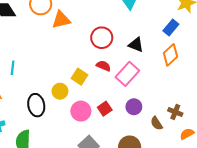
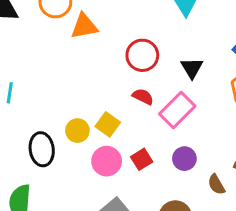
black triangle: (136, 45) -> (192, 68), turned 35
yellow square: (79, 77) -> (108, 124), moved

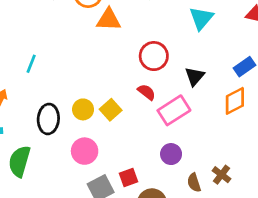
red square: (142, 159) -> (129, 178), moved
pink circle: (107, 161) -> (85, 151), moved

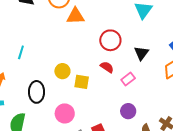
yellow circle: (83, 109) -> (62, 71), moved
yellow square: (111, 110) -> (82, 82), turned -35
pink rectangle: (174, 110) -> (128, 79), size x0.6

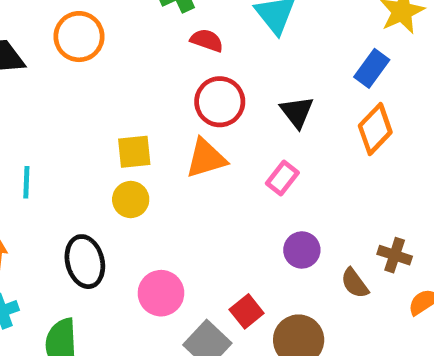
orange triangle: (75, 16) -> (206, 158), moved
red semicircle: (107, 67) -> (207, 40), moved
yellow square: (82, 82) -> (134, 152), moved

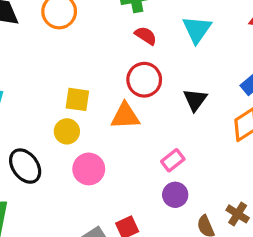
pink rectangle: (282, 178) -> (173, 160), moved
black ellipse: (85, 262) -> (25, 166), turned -36
pink circle: (161, 293) -> (89, 169), moved

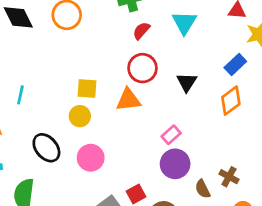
red semicircle: (146, 36) -> (141, 31), turned -78
pink circle: (89, 169) -> (91, 158), moved
purple circle: (175, 195) -> (175, 164), size x1.4

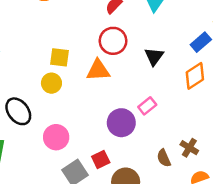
pink rectangle: (171, 135) -> (147, 106), moved
pink circle: (91, 158) -> (56, 137), moved
purple circle: (175, 164) -> (121, 123), moved

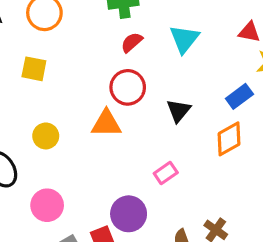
yellow square: (60, 57) -> (34, 69), moved
purple circle: (121, 123) -> (129, 214), moved

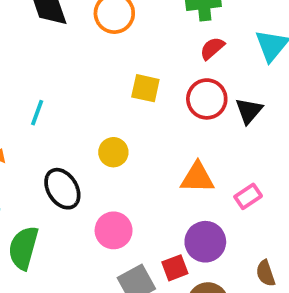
yellow square: (34, 69) -> (145, 88), moved
black triangle: (179, 111) -> (249, 111), moved
orange triangle: (106, 123) -> (197, 178), moved

